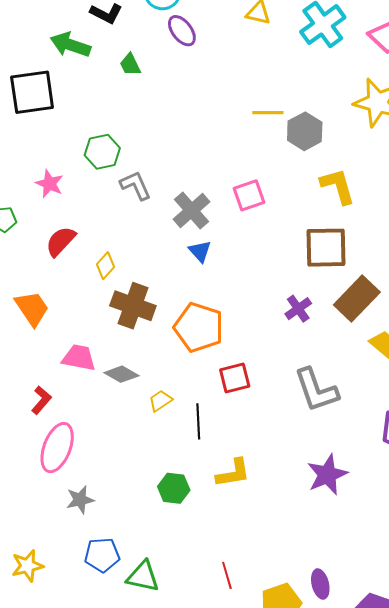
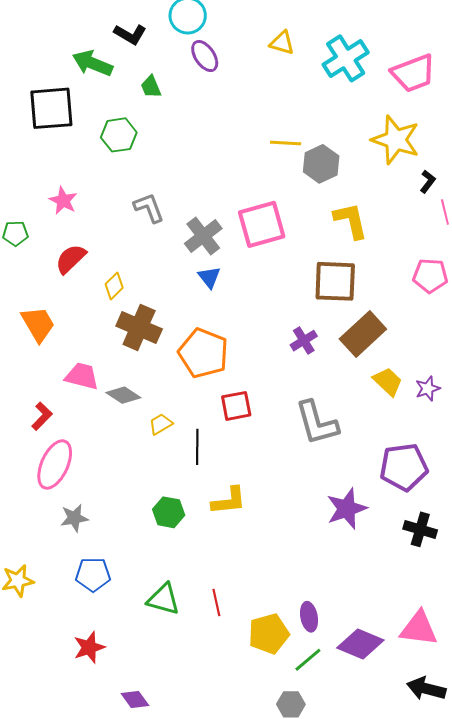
green hexagon: (102, 152) -> (119, 135), moved
pink square: (249, 195) -> (262, 224), size x1.5
purple star: (327, 475) -> (347, 509), moved
green triangle: (143, 576) -> (163, 599), moved

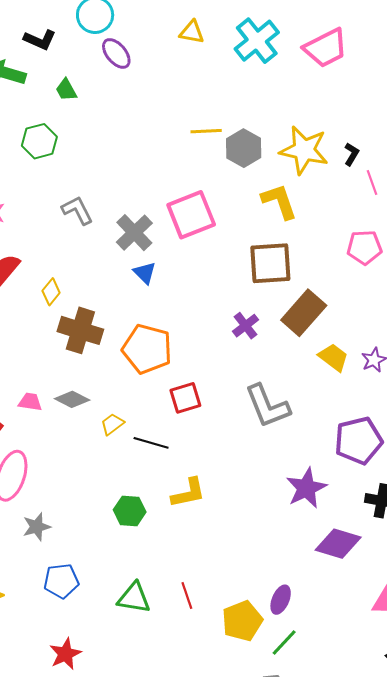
yellow star: (396, 140) -> (304, 150), moved
pink trapezoid: (82, 376) -> (30, 402), moved, size x0.7
black line: (197, 447) -> (151, 443), turned -68
purple ellipse: (309, 617) -> (281, 600), turned 40
purple diamond: (360, 644) -> (338, 544), moved

